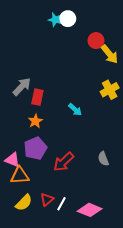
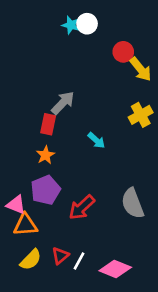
gray arrow: (22, 87) -> (63, 103), moved
gray semicircle: (103, 159) -> (133, 203), size x1.6

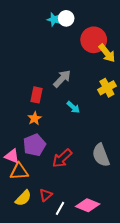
red circle: (123, 52) -> (94, 40), size x1.6
gray arrow: (63, 103) -> (62, 79), moved
white line: (79, 261) -> (60, 208), moved

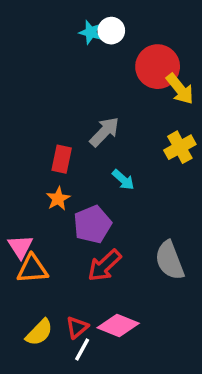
purple pentagon: (34, 145) -> (92, 224), moved
pink triangle: (12, 156) -> (20, 247), moved, turned 35
orange triangle: (19, 172) -> (32, 269), moved
pink diamond: (88, 205) -> (118, 326), moved
white line: (60, 208) -> (82, 350), moved

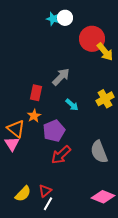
yellow cross: (180, 147) -> (105, 99), moved
orange triangle: (32, 269) -> (16, 129), moved, turned 42
pink diamond: (118, 326) -> (103, 197), moved

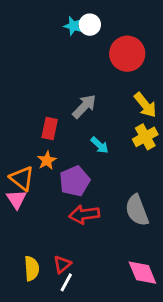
yellow arrow: (105, 52) -> (145, 105), moved
red arrow: (61, 155) -> (84, 214), turned 35
yellow semicircle: (23, 194) -> (32, 268), turned -48
pink diamond: (103, 197) -> (142, 273), turned 45

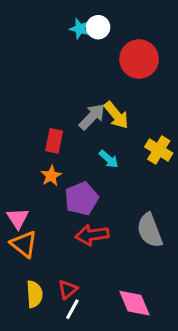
yellow arrow: (145, 105) -> (116, 115), moved
yellow cross: (145, 137) -> (159, 150), turned -30
orange triangle: (22, 178) -> (24, 244), moved
pink diamond: (142, 273) -> (134, 303), moved

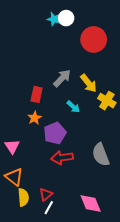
yellow arrow: (116, 115) -> (89, 83), moved
orange triangle: (24, 244) -> (14, 177), moved

